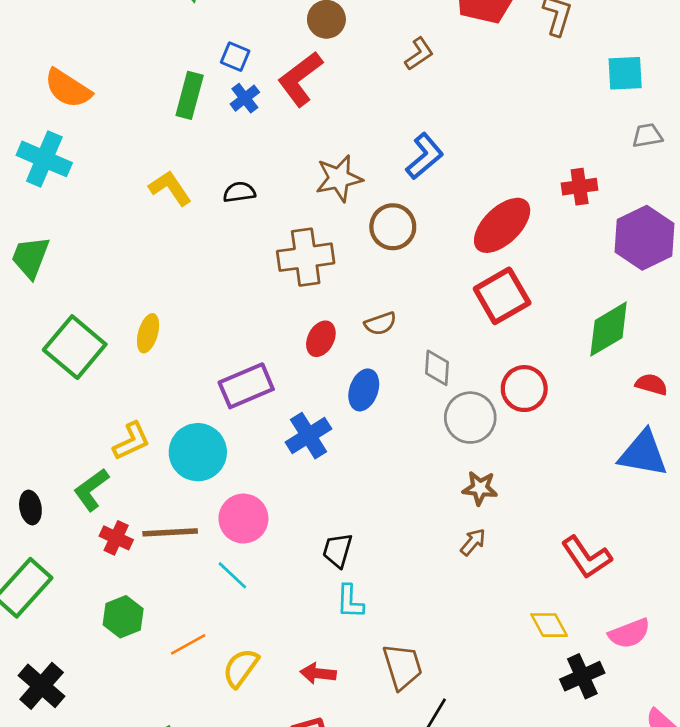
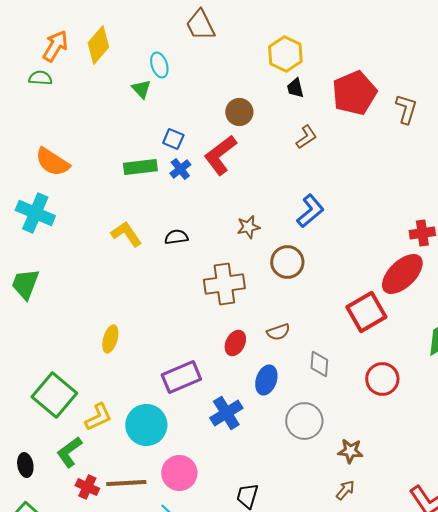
green rectangle: (190, 95) -> (140, 167), turned 68
brown star: (339, 178) -> (248, 227), size x0.7
red ellipse: (502, 225) -> (402, 274), moved
green square: (75, 347) -> (54, 395), moved
gray circle: (470, 418) -> (304, 421), moved

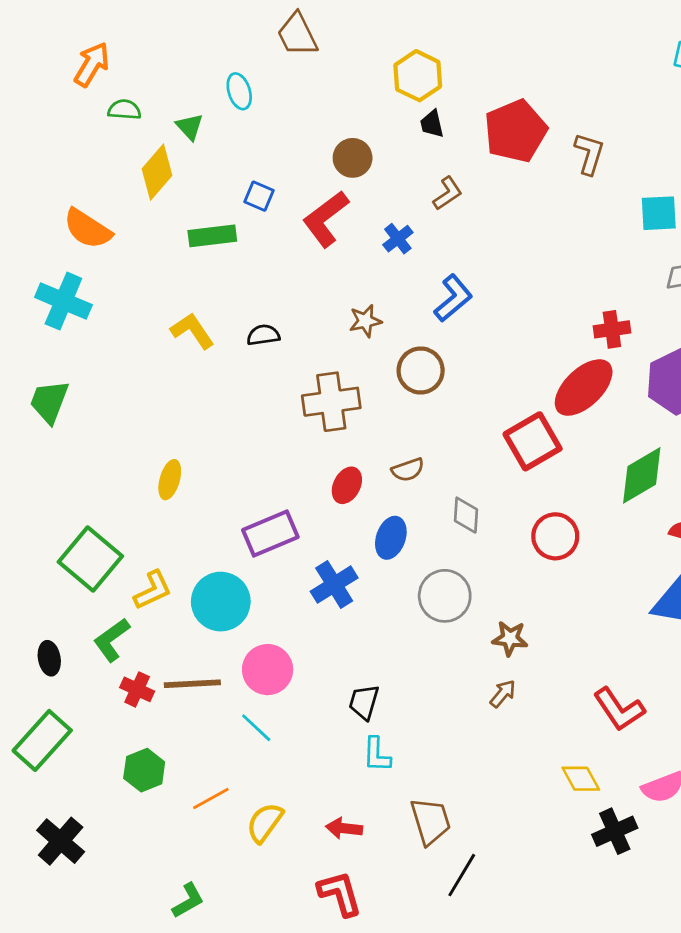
yellow diamond: (98, 45) -> (157, 172), moved
green semicircle: (40, 78) -> (124, 110), moved
green triangle: (141, 89) -> (190, 127), moved
blue cross: (180, 169) -> (398, 239), moved

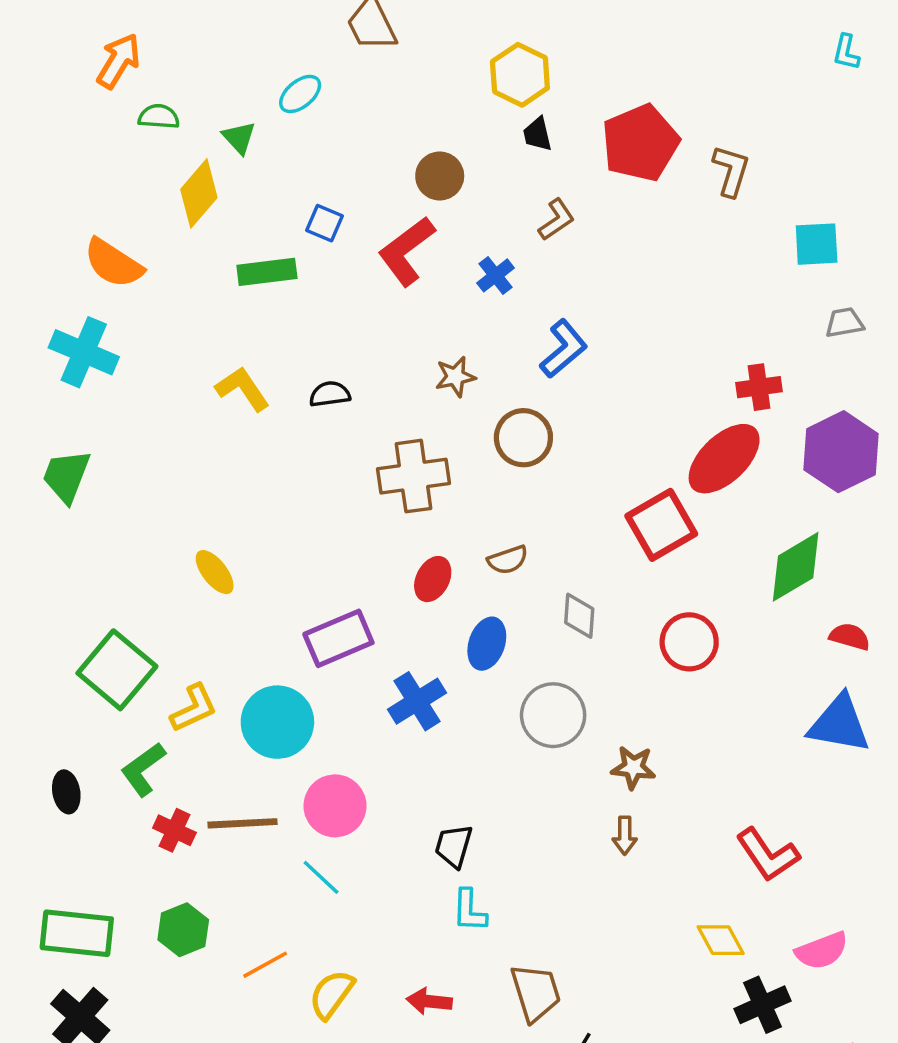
cyan ellipse: (239, 91) -> (300, 94), turned 68
yellow ellipse: (170, 480) -> (215, 572), turned -54
brown arrow: (503, 694) -> (625, 836), turned 140
green rectangle: (42, 740) -> (77, 933), moved, turned 54

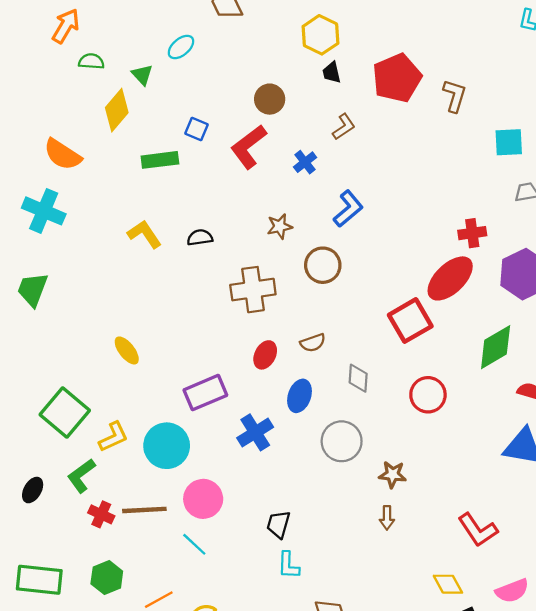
black ellipse: (66, 792) -> (33, 490), turned 40

